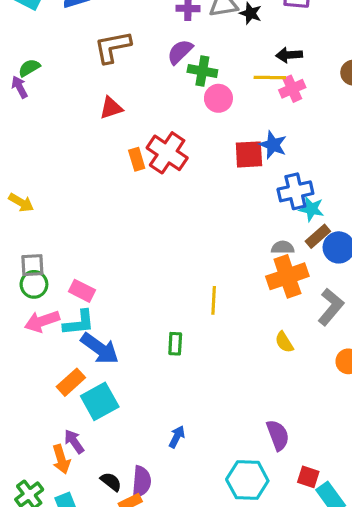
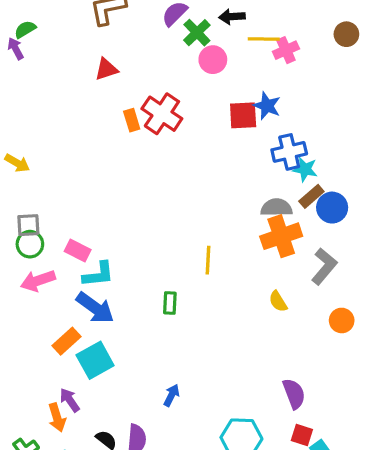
black arrow: (289, 55) -> (232, 17), moved
green cross: (202, 71) -> (197, 33), turned 36
gray semicircle: (283, 247) -> (276, 208), size x1.4
cyan L-shape: (79, 323) -> (98, 274), moved
purple semicircle: (278, 435) -> (294, 394), moved

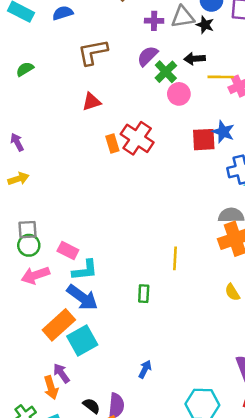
purple arrow: (16, 49) -> (17, 142), moved
yellow arrow: (17, 163) -> (18, 179), turned -48
orange rectangle: (66, 341) -> (59, 325), size x1.4

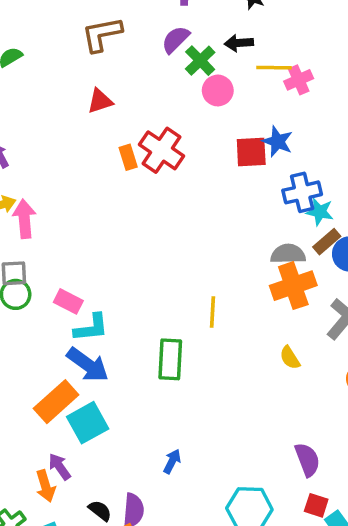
pink arrow: (35, 275) -> (24, 219), moved, turned 104
green rectangle: (144, 294) -> (170, 359), size x1.6

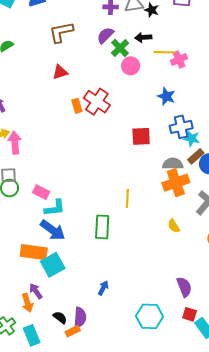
red square: (251, 152) -> (141, 136), moved
orange rectangle: (56, 402) -> (34, 252), turned 50

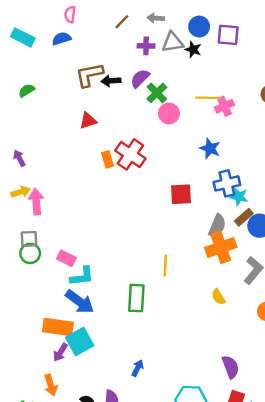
black arrow: (143, 37) -> (111, 81), moved
gray semicircle: (173, 164) -> (217, 226), turned 114
purple arrow: (36, 291) -> (60, 352), moved, turned -112

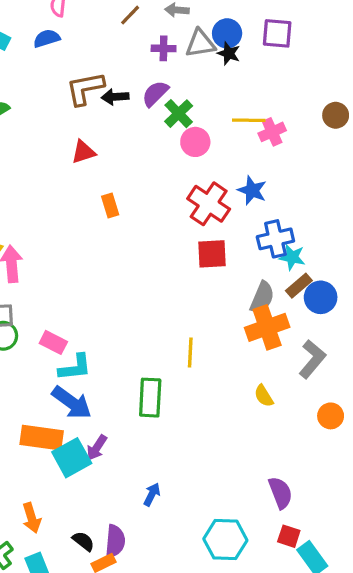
blue circle: (199, 27) -> (227, 33), moved
red cross: (130, 154) -> (209, 204), moved
purple arrow: (60, 352) -> (97, 448), moved

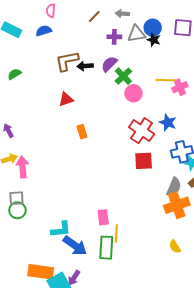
pink rectangle: (53, 342) -> (103, 217), moved, turned 56
yellow line: (190, 352) -> (116, 233), moved
blue arrow: (72, 403) -> (75, 246), moved

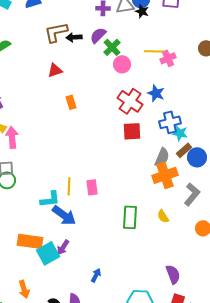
yellow line: (116, 233) -> (69, 186), moved
green rectangle: (106, 248) -> (130, 217), moved

